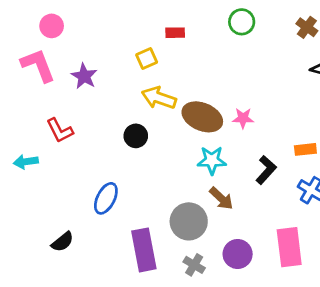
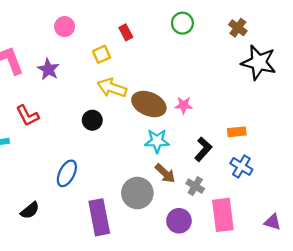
pink circle: (52, 26) -> (65, 27), moved
red rectangle: (175, 33) -> (126, 32), turned 63
gray cross: (194, 265) -> (195, 186), moved

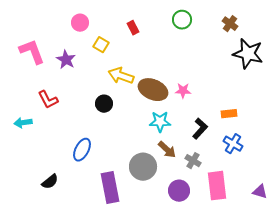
yellow square: (102, 54) -> (101, 45), moved, turned -35

